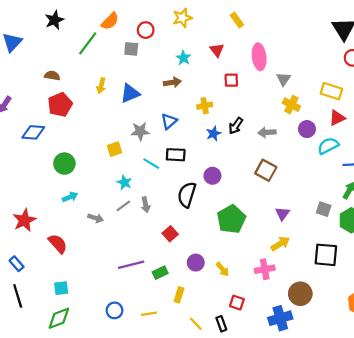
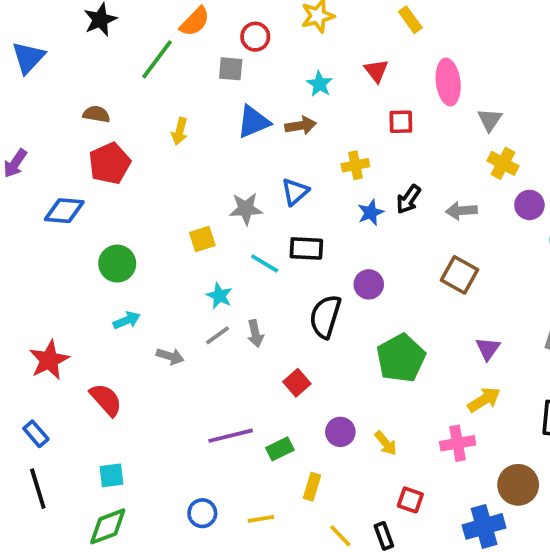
blue triangle: (130, 93) -> (253, 122), moved

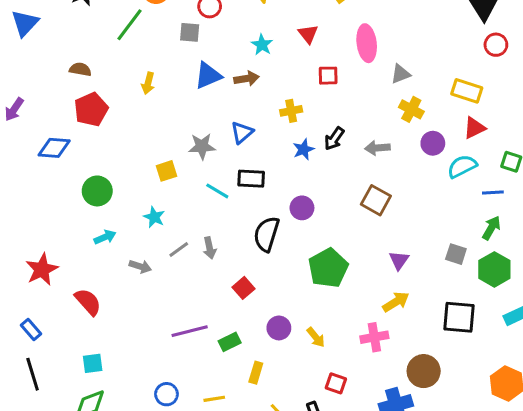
gray triangle: (490, 120) -> (401, 74), turned 35
cyan star: (219, 296) -> (154, 217), moved

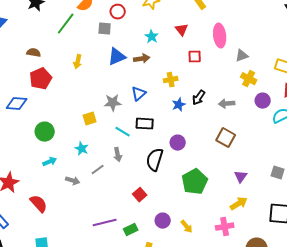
gray arrow: (210, 248) -> (118, 155), moved

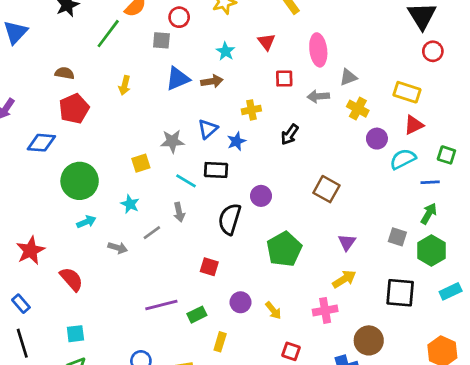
gray arrow: (227, 104) -> (318, 96), moved
blue star: (179, 105) -> (236, 141), moved
green circle: (45, 132) -> (80, 181), size x1.4
red square: (140, 195) -> (209, 267), turned -32

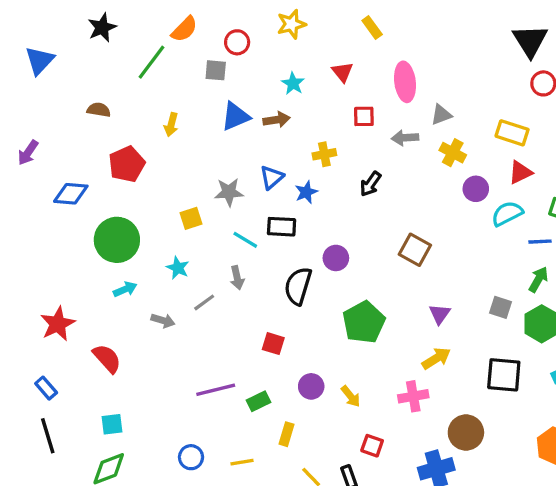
red pentagon: (74, 109) -> (127, 164), moved

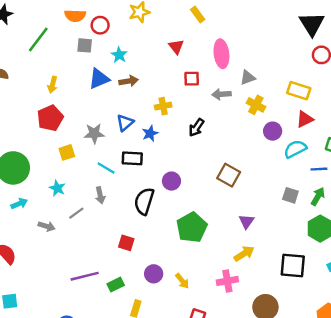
orange semicircle: (184, 29) -> (75, 16), moved, turned 48
cyan star: (293, 83) -> (119, 55), moved
red pentagon: (127, 164) -> (50, 118), moved
gray square: (501, 307) -> (290, 195), moved

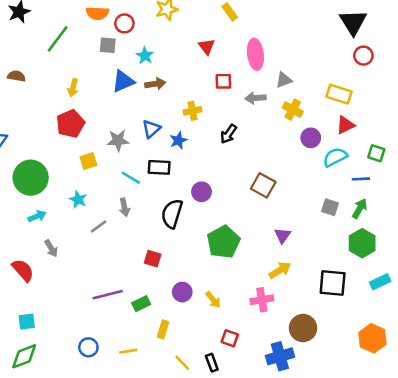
gray arrow: (47, 226) -> (51, 248), moved, turned 42

